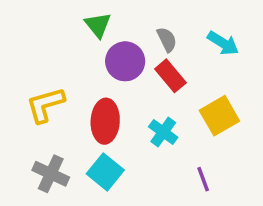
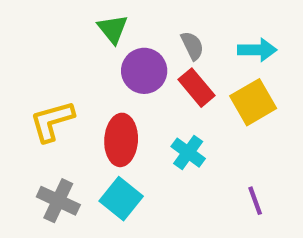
cyan arrow: (223, 43) -> (257, 50), turned -32
yellow square: (219, 116) -> (253, 102), moved
purple line: (203, 179) -> (255, 201), moved

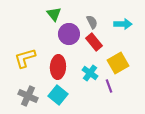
yellow square: (253, 102) -> (118, 63), moved
purple line: (255, 201) -> (109, 86), moved

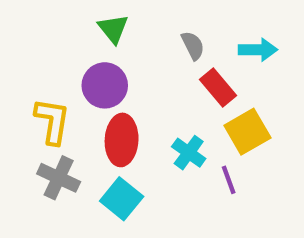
purple circle: (69, 34) -> (105, 85), moved
red rectangle: (94, 42) -> (218, 88), moved
yellow L-shape: (25, 58) -> (52, 121), turned 115
gray cross: (28, 96) -> (59, 178), moved

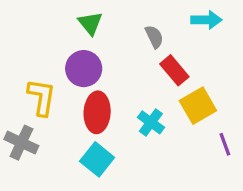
cyan arrow: (258, 50) -> (206, 20), moved
gray cross: (59, 178) -> (21, 143), moved
purple line: (229, 180) -> (225, 144), moved

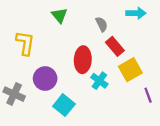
purple circle: (84, 69) -> (45, 79), moved
yellow L-shape: (42, 97) -> (25, 43), moved
red ellipse: (97, 112) -> (83, 60), moved

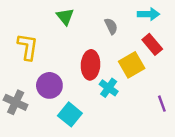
red rectangle: (115, 46) -> (152, 44), moved
yellow square: (130, 70) -> (132, 65), moved

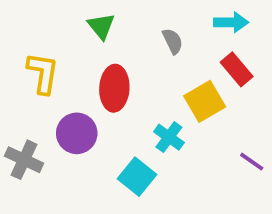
red ellipse: (91, 65) -> (114, 88), moved
purple line: (162, 104) -> (252, 162), turned -35
cyan square: (70, 114) -> (137, 177), moved

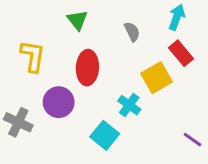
cyan arrow: (231, 22) -> (177, 17), turned -70
purple line: (252, 162) -> (193, 140), moved

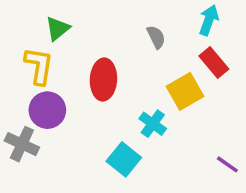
green triangle: (77, 20) -> (58, 29), moved, turned 30
purple circle: (59, 102) -> (47, 110), moved

